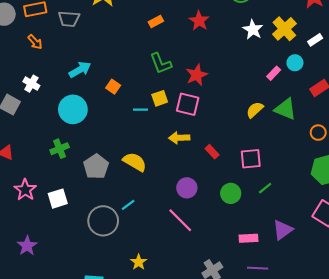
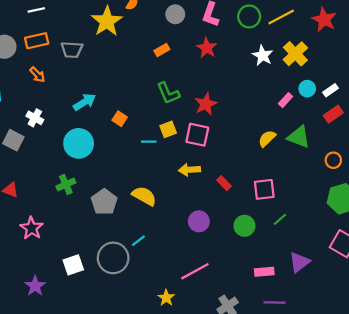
white rectangle: (315, 40) -> (330, 90), moved
white square: (58, 199) -> (73, 265), moved
pink line: (180, 220) -> (195, 271), moved, turned -72
yellow star: (139, 262) -> (166, 298), moved

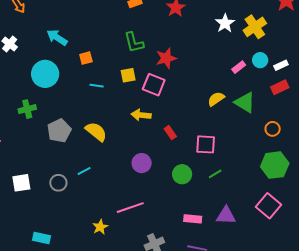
cyan arrow: (85, 102) -> (57, 37), turned -125
orange square: (120, 119) -> (86, 58), turned 32
cyan line: (149, 142) -> (97, 86), moved
gray circle: (113, 258) -> (58, 183), size x0.6
purple triangle: (299, 262) -> (226, 216), turned 30

